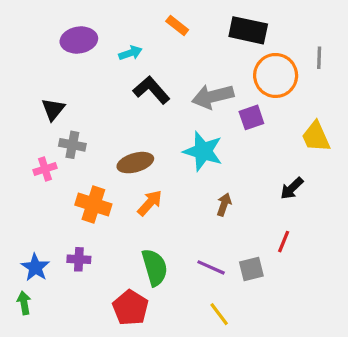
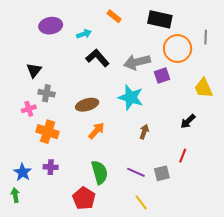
orange cross: (93, 204) -> (48, 132), moved

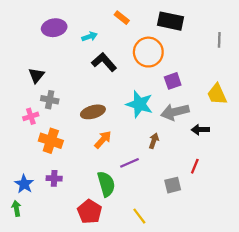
orange circle: (178, 49) -> (148, 52), moved
gray arrow: (137, 62) -> (175, 112), moved
black arrow: (188, 121) -> (200, 130), turned 42
purple line: (136, 172) -> (129, 163), moved, turned -48
yellow line: (141, 202) -> (139, 216), moved

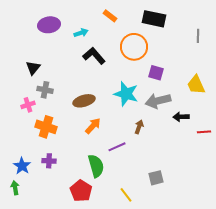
purple square: (173, 81) -> (156, 73), turned 35
red line: (195, 166) -> (204, 132), moved, turned 64
gray square: (173, 185) -> (156, 178), moved

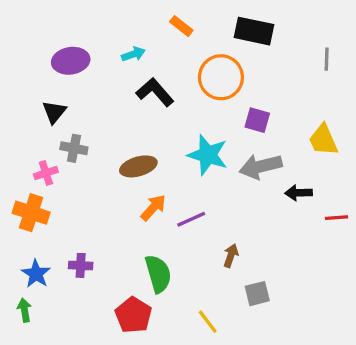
purple ellipse: (49, 25) -> (71, 61), moved
orange cross: (46, 127) -> (31, 213), moved
brown arrow: (139, 127) -> (231, 256), moved
purple line: (117, 147) -> (191, 219), moved

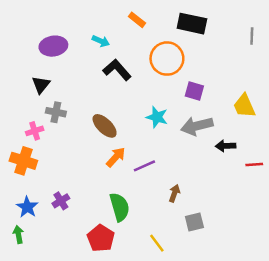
cyan arrow: (133, 54) -> (101, 41), turned 42
gray line: (327, 59) -> (252, 36), moved
cyan star: (208, 155) -> (157, 117), size x0.7
brown ellipse: (138, 166) -> (105, 126), turned 60
purple cross: (81, 265) -> (61, 201), turned -35

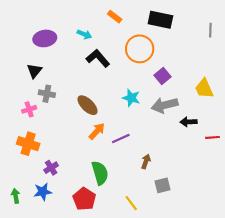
purple square: (194, 91) -> (163, 76), turned 35
orange cross: (23, 161) -> (28, 144), moved
blue star: (27, 207) -> (43, 192), moved, turned 30

